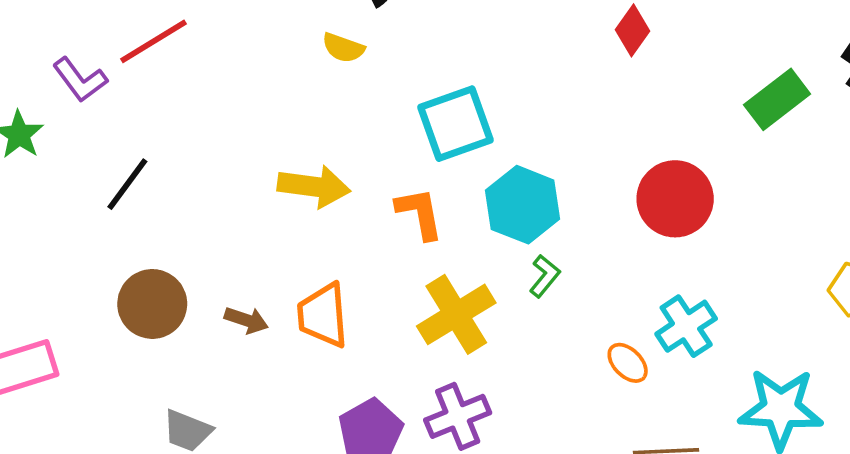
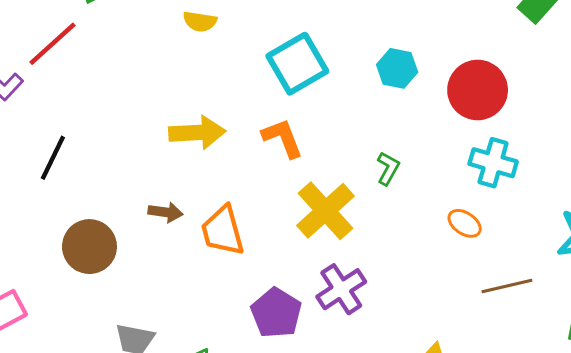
cyan hexagon: (523, 205) -> (397, 68), moved, size x0.7
brown arrow: (246, 320) -> (165, 212), moved
cyan cross: (686, 326) -> (493, 163), moved, turned -30

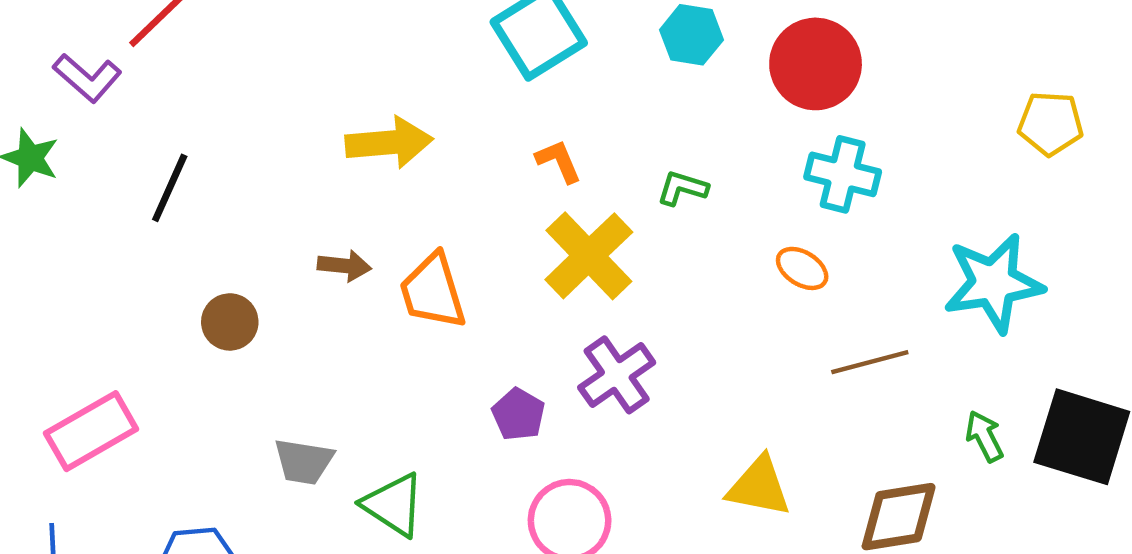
orange L-shape: (283, 138) -> (559, 161), moved, size x0.7
green L-shape: (388, 168) -> (682, 188), turned -100
brown circle: (89, 247) -> (230, 322), size x0.7
purple pentagon: (276, 313) -> (518, 414), size x0.7

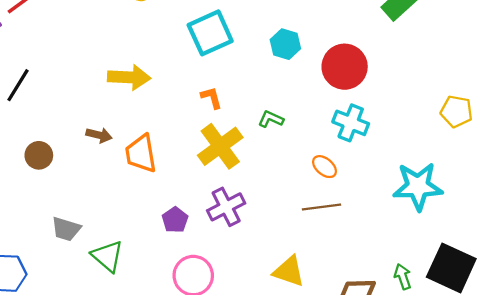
brown line: (870, 362) -> (321, 207), moved
green arrow: (984, 436) -> (403, 277), moved

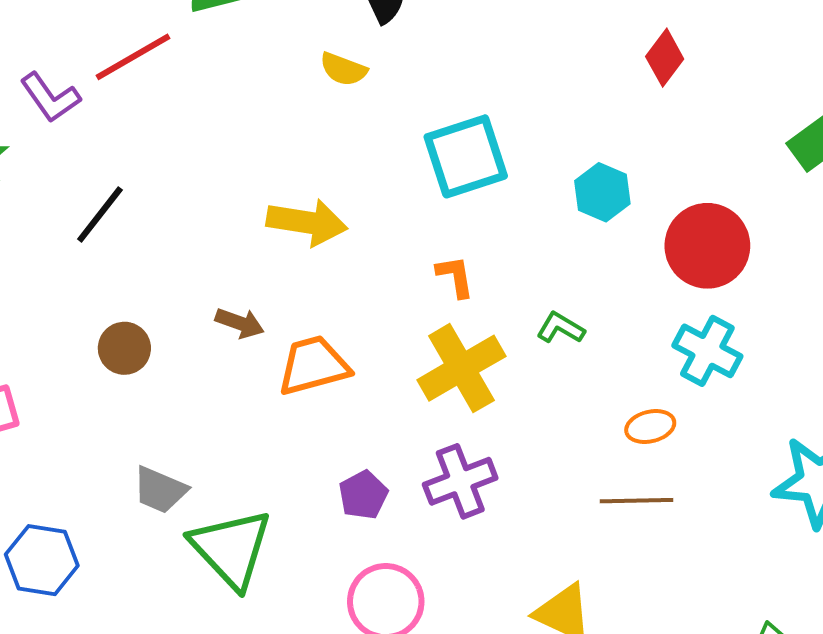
orange trapezoid: (141, 154) -> (313, 366), turned 78
orange ellipse: (325, 167) -> (650, 426), turned -60
green triangle: (108, 256) -> (231, 548), size x1.4

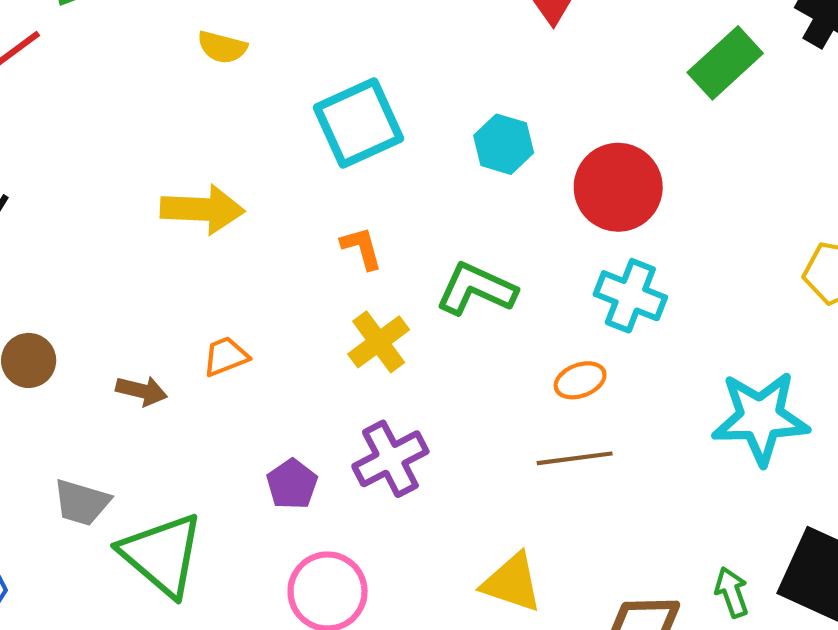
brown arrow: (240, 323) -> (142, 391), moved
green L-shape: (561, 328) -> (476, 289), size x1.6
orange trapezoid: (313, 366) -> (226, 356), size x0.6
yellow cross: (461, 368) -> (379, 342), size x0.7

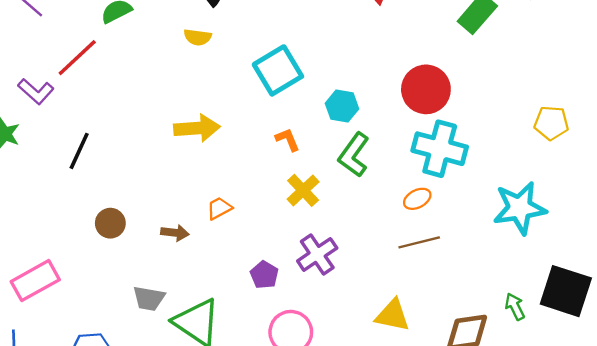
cyan hexagon: (504, 144) -> (342, 106), moved
green L-shape: (476, 289) -> (354, 155), turned -72
cyan cross: (630, 296) -> (440, 149), size x1.4

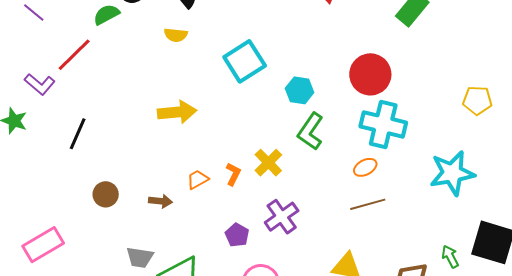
orange L-shape: (288, 140) -> (233, 174), moved, turned 50

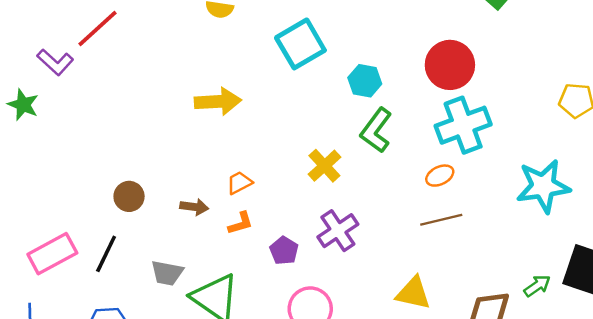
cyan cross: (383, 124) -> (463, 125), turned -36
black line: (78, 134) -> (106, 254), moved
orange L-shape: (233, 174) -> (241, 223), moved, turned 45
green arrow: (450, 257) -> (537, 286), turned 80

